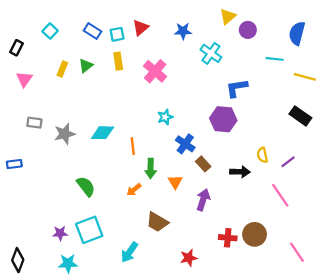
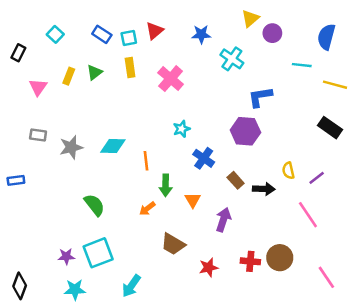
pink triangle: (24, 79) -> (38, 87), moved
brown rectangle: (203, 164) -> (236, 180), moved
cyan arrow: (129, 252) -> (131, 286), moved
red star: (189, 258) -> (209, 267), moved

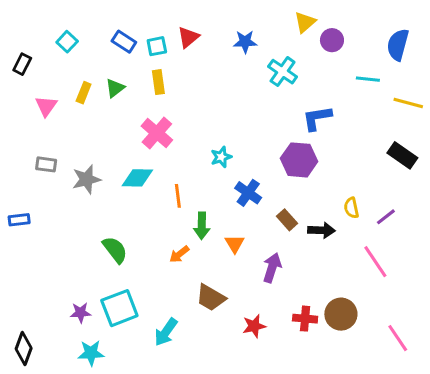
pink cross: (171, 79) -> (157, 133), moved
cyan arrow: (131, 286) -> (166, 332), moved

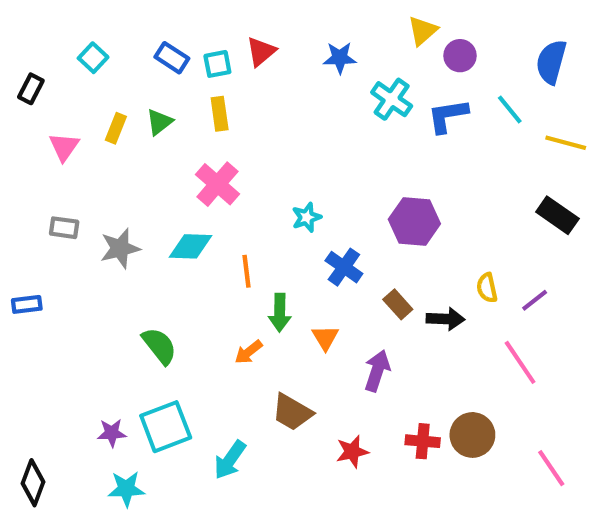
cyan line: (368, 79) -> (510, 110), turned 45
blue L-shape: (317, 118) -> (448, 116), moved

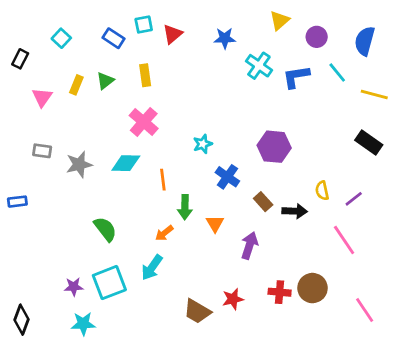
purple circle: (460, 56) -> (317, 37), moved
cyan square: (217, 64) -> (144, 24), moved
brown trapezoid: (292, 412) -> (197, 311), moved
cyan arrow: (230, 460) -> (152, 267), moved

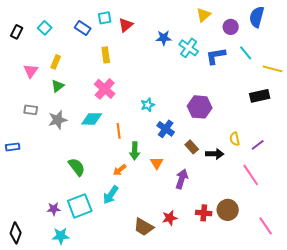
blue star: (225, 38) -> (164, 38), moved
blue semicircle: (365, 41) -> (257, 17), moved
black rectangle: (20, 59) -> (17, 32), moved
green triangle: (105, 81) -> (58, 86), moved
black rectangle: (369, 143) -> (260, 96), moved, turned -48

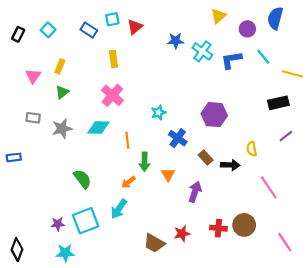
purple line: (258, 145) -> (286, 136), moved

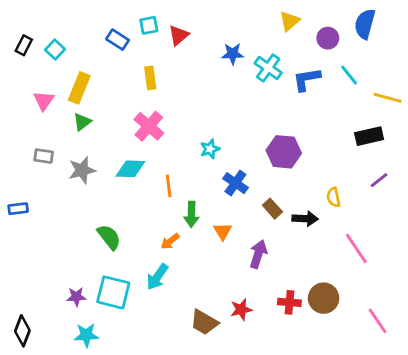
cyan square: (48, 30) -> (55, 49), moved
yellow rectangle: (60, 66) -> (79, 88), size x1.5
cyan square: (86, 221) -> (113, 292), turned 35

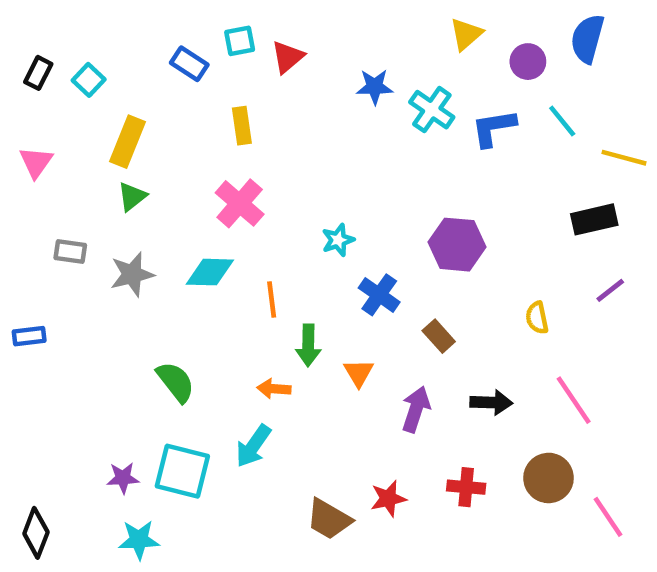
pink triangle: (44, 101) -> (36, 162), moved
black arrow: (305, 219) -> (491, 402), moved
orange arrow: (170, 241) -> (274, 389), turned 42
brown circle: (324, 298) -> (549, 478), moved

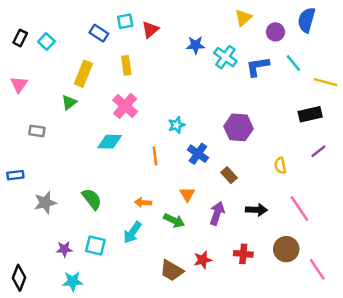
yellow rectangle: (127, 142) -> (83, 74), moved
gray star: (132, 274) -> (45, 203), moved
orange line: (272, 299) -> (155, 156), moved
green arrow: (308, 345) -> (174, 220), moved, turned -66
cyan square: (182, 471) -> (95, 246), size x0.7

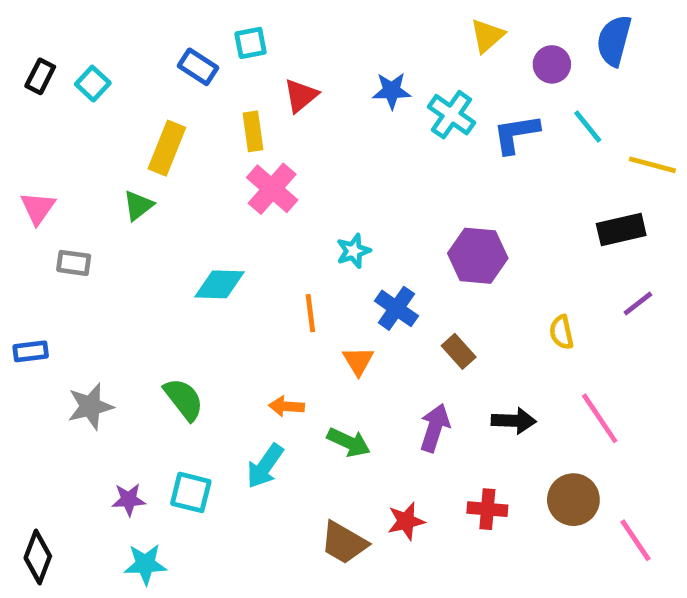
red triangle: (150, 30) -> (301, 96), moved
pink triangle: (19, 84) -> (38, 208), moved
pink cross: (125, 106) -> (272, 189), moved
orange triangle: (187, 194) -> (358, 361), moved

